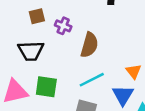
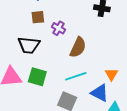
blue triangle: (123, 95) -> (100, 93), turned -42

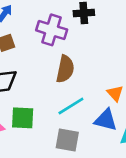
purple cross: (59, 28) -> (52, 30), moved, size x1.6

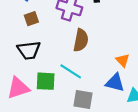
cyan line: (71, 106) -> (71, 71), moved, turned 65

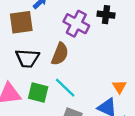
brown square: (31, 19) -> (21, 22), moved, size x1.6
brown semicircle: (81, 40) -> (60, 54), moved

